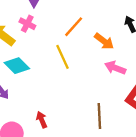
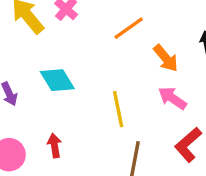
yellow line: (63, 57) -> (118, 109), moved
cyan diamond: (17, 66) -> (57, 80), moved

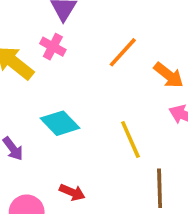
red arrow: (55, 146) -> (72, 192), turned 135

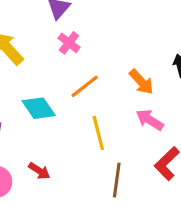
pink cross: (53, 47) -> (69, 43), moved
orange line: (123, 52) -> (85, 86), moved

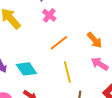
cyan diamond: (39, 108) -> (26, 69), moved

